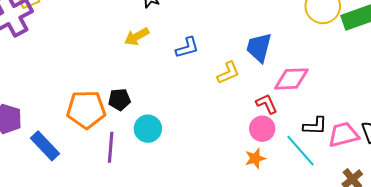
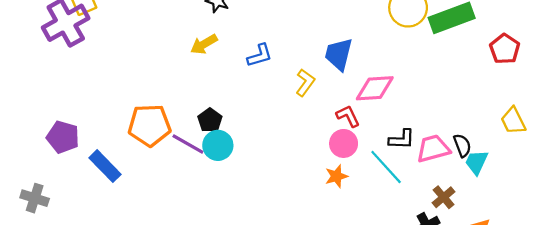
yellow L-shape: (228, 73) -> (305, 83), turned -30
black pentagon: (119, 100) -> (210, 120), moved, turned -30
purple line: (111, 147) -> (188, 144), moved, turned -64

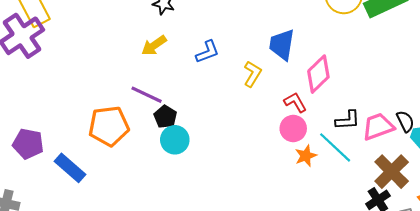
pink diamond: (375, 88) -> (318, 74), turned -36
purple line: (188, 144) -> (147, 95), moved
orange star: (336, 176) -> (306, 156), moved
brown cross: (444, 197) -> (392, 172), size x1.6

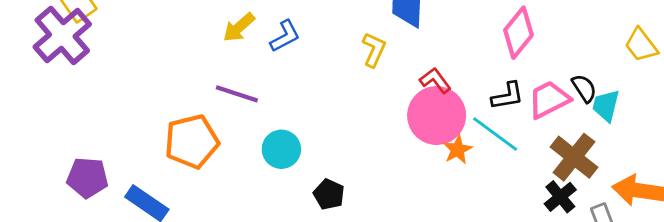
blue L-shape: (207, 52) -> (285, 36), moved
pink diamond: (318, 74) -> (518, 33), moved
black pentagon: (165, 117) -> (329, 194), moved
pink circle: (293, 128) -> (437, 116), size x1.6

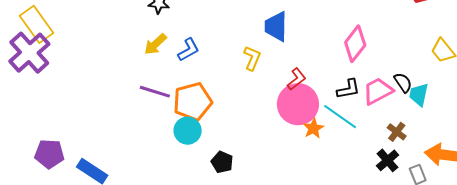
red L-shape: (435, 80) -> (296, 79), turned 90
orange pentagon: (192, 141) -> (193, 102), moved
brown cross: (574, 157) -> (397, 132), size x0.6

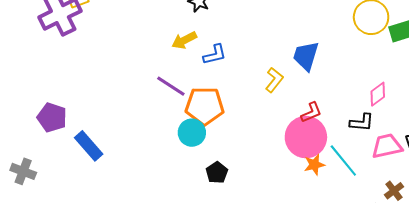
pink diamond: (355, 44) -> (378, 94), size x0.7
black L-shape: (348, 89) -> (362, 122), moved

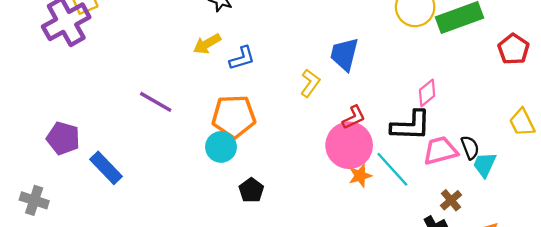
purple line: (171, 86) -> (156, 102), moved
black L-shape: (362, 122) -> (411, 126), size x1.5

